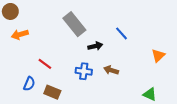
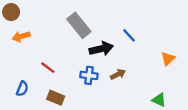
black arrow: (95, 46) -> (101, 49), size x1.5
brown arrow: (111, 70) -> (118, 74), turned 136
blue semicircle: (29, 84) -> (22, 89), moved

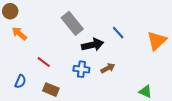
orange arrow: (21, 36) -> (19, 34), turned 56
orange triangle: (168, 59) -> (157, 41), moved, size x1.5

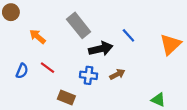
orange arrow: (19, 34) -> (37, 37), moved
blue semicircle: (20, 81) -> (22, 71), moved
brown rectangle: (51, 90) -> (66, 98), moved

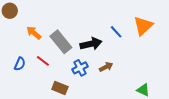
gray rectangle: (79, 25) -> (61, 42), moved
orange triangle: (171, 44) -> (143, 26), moved
blue cross: (88, 75) -> (80, 68), turned -35

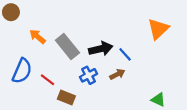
blue line: (116, 32) -> (125, 54), moved
red line: (43, 61) -> (48, 80), moved
blue semicircle: (20, 64) -> (22, 71), size x1.6

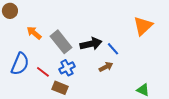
blue cross: (88, 75) -> (67, 68), moved

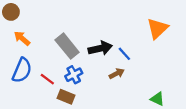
orange arrow: (34, 33) -> (22, 38), moved

